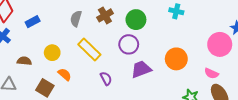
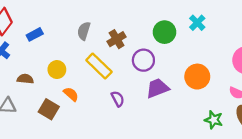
cyan cross: (176, 11) -> (197, 23), turned 32
brown cross: (105, 15) -> (117, 39), moved
green circle: (136, 20) -> (165, 32), moved

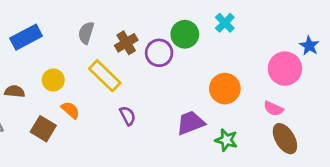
blue rectangle: (35, 34) -> (26, 37), size x1.5
purple circle: (143, 60) -> (159, 53), moved
purple trapezoid: (157, 88) -> (191, 123), moved
green star: (214, 120) -> (226, 140), moved

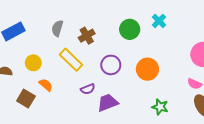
purple circle: (159, 53) -> (111, 65), moved
orange circle: (225, 89) -> (147, 69), moved
purple semicircle: (128, 116) -> (88, 89), turned 96
purple trapezoid: (191, 123) -> (108, 103), moved

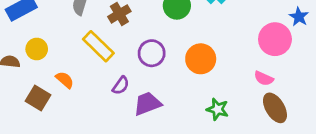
yellow circle: (33, 63) -> (37, 49), moved
purple semicircle: (88, 89) -> (121, 85), turned -32

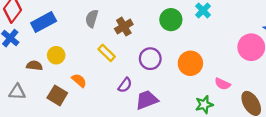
yellow rectangle: (98, 46) -> (107, 53), size x0.7
pink semicircle: (264, 78) -> (223, 84), moved
green star: (218, 109) -> (204, 105), turned -30

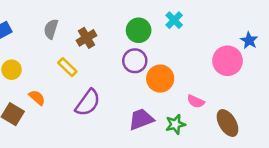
purple circle: (150, 59) -> (135, 61), moved
purple semicircle: (125, 85) -> (88, 103), size x1.6
purple trapezoid: (147, 100) -> (141, 119), moved

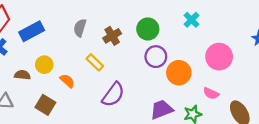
green circle: (139, 30) -> (148, 29), moved
pink circle: (227, 61) -> (219, 57), moved
orange semicircle: (37, 98) -> (67, 81), moved

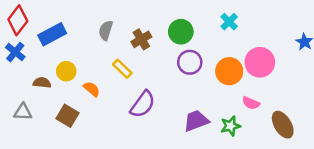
orange circle: (179, 73) -> (229, 71), moved

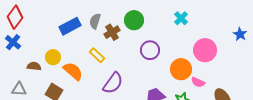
gray semicircle: (106, 30) -> (95, 21), moved
green circle: (181, 32) -> (134, 20), moved
blue rectangle: (52, 34) -> (70, 26), moved
orange circle: (229, 71) -> (181, 69), moved
orange semicircle: (92, 89) -> (73, 71), size x1.5

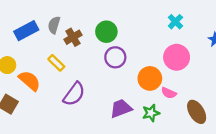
cyan cross: (181, 18) -> (175, 22), moved
green circle: (134, 20) -> (106, 32), moved

